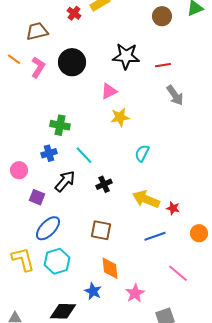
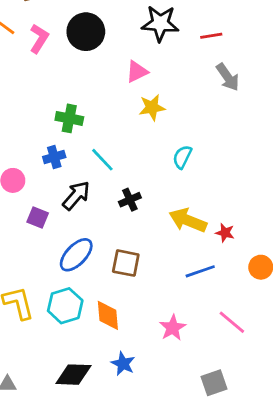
blue ellipse: (48, 228) -> (76, 255), moved
orange diamond: (110, 268) -> (108, 315), moved
blue star: (93, 291) -> (123, 364), moved
pink star: (135, 293) -> (173, 328), moved

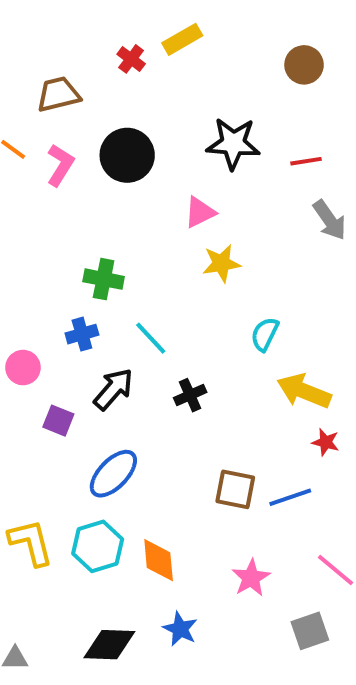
yellow arrow: (188, 220) -> (304, 391), moved
brown square: (126, 263) -> (235, 489), moved
gray square: (214, 383) -> (310, 631), moved

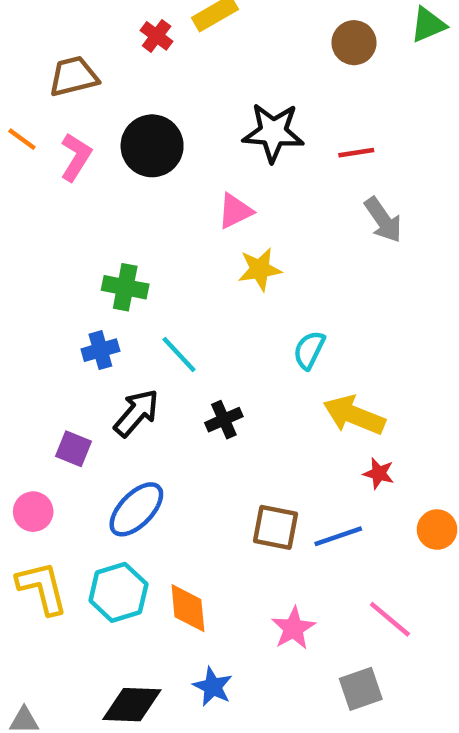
pink circle: (23, 368) -> (33, 512), moved

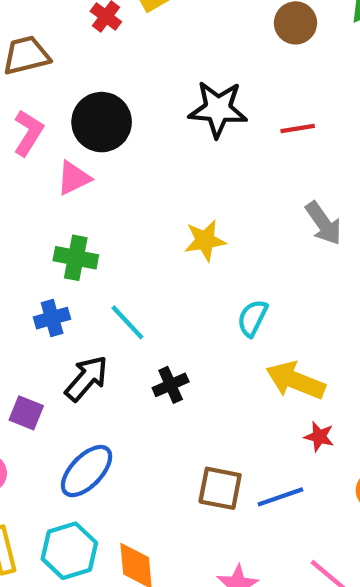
pink triangle: (235, 211) -> (74, 178), moved
gray arrow: (383, 220) -> (323, 223), moved

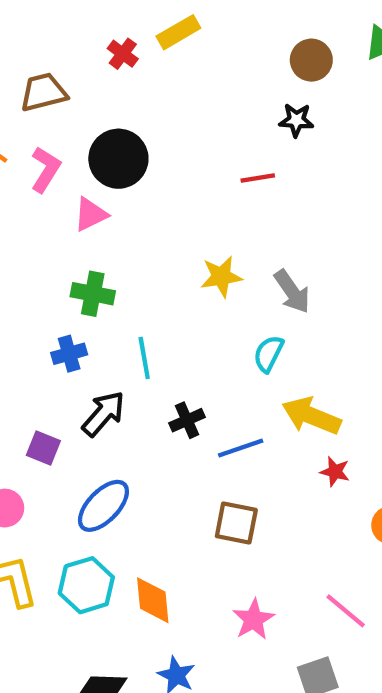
black star: (218, 109) -> (296, 120), moved, size x0.6
red line: (298, 129) -> (258, 178), moved
gray arrow: (323, 223) -> (292, 292), moved
cyan line: (127, 322) -> (144, 358), turned 33
blue line: (280, 497) -> (241, 448), moved

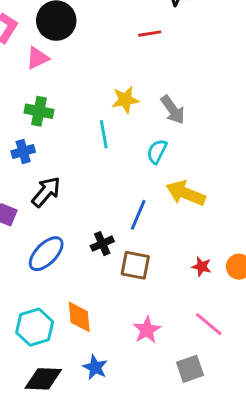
cyan line: (144, 358) -> (104, 134), moved
black cross: (187, 420) -> (102, 244), moved
blue line: (241, 448) -> (138, 215), turned -48
red star: (335, 472) -> (202, 267), moved
cyan hexagon: (86, 585) -> (35, 327), moved

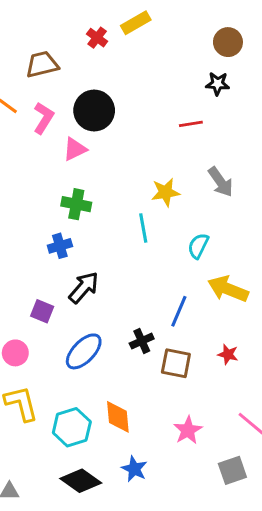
gray arrow: (173, 110) -> (221, 182), moved
red star: (202, 267) -> (228, 354), moved
black diamond: (43, 379) -> (81, 481), turned 33

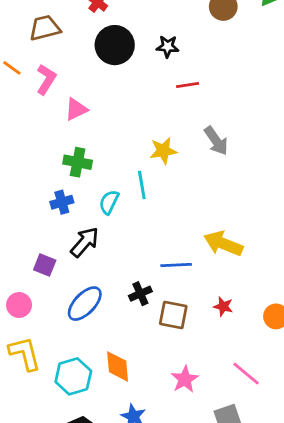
black star: (218, 84) -> (168, 46), moved
black circle: (94, 110) -> (115, 45), moved
cyan semicircle: (198, 246) -> (109, 202), moved
blue line: (179, 311) -> (176, 265), turned 64

